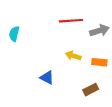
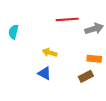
yellow arrow: (73, 56) -> (50, 53), moved
brown rectangle: (91, 90) -> (86, 76), moved

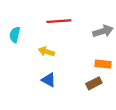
red line: (67, 19) -> (59, 21), moved
yellow arrow: (50, 53) -> (46, 52), moved

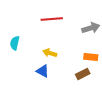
cyan semicircle: (15, 35) -> (15, 43), moved
yellow arrow: (46, 52) -> (50, 53), moved

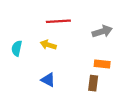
yellow arrow: (50, 53) -> (48, 45), moved
brown rectangle: (83, 74) -> (93, 83), turned -56

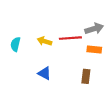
red line: (58, 21) -> (70, 38), moved
orange rectangle: (102, 64) -> (94, 49), moved

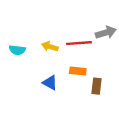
cyan semicircle: (15, 44) -> (17, 50), turned -96
orange rectangle: (94, 49) -> (78, 71), moved

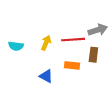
yellow arrow: (50, 47) -> (46, 43), turned 96
brown rectangle: (96, 86) -> (93, 55), moved

